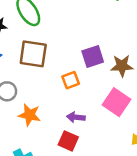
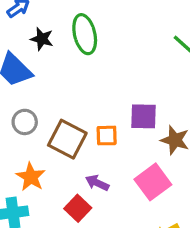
brown square: (33, 54) -> (67, 139), moved
orange star: (29, 115) -> (31, 177), moved

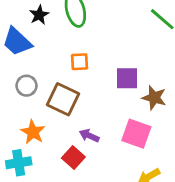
black star: (42, 39) -> (39, 15), turned 30
orange square: (107, 136) -> (80, 62), moved
pink square: (153, 182) -> (136, 134), turned -32

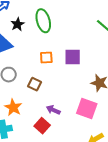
purple square: (127, 78) -> (73, 57), moved
brown square: (63, 99) -> (35, 84), size x0.6

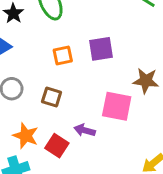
pink square: (87, 108) -> (117, 106), moved
red square: (42, 126) -> (57, 146), moved

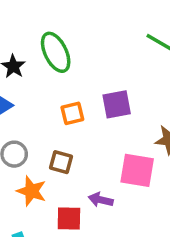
orange star: (26, 136) -> (31, 191), moved
red square: (57, 146) -> (69, 218), turned -30

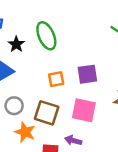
brown square: (61, 162) -> (47, 113), size x1.5
pink square: (137, 170) -> (84, 110), moved

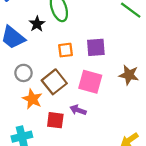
black star: (16, 44) -> (37, 24), moved
brown square: (47, 113) -> (54, 82), turned 30

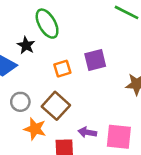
pink square: (90, 82) -> (119, 137), moved

